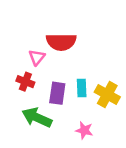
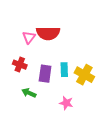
pink triangle: (37, 57) -> (29, 37), moved
green arrow: (37, 118) -> (29, 93), size x0.6

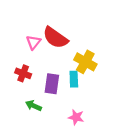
red semicircle: (48, 33) -> (55, 38), turned 35
yellow cross: (84, 75) -> (85, 62), moved

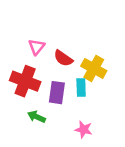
red semicircle: (55, 38) -> (63, 58), moved, size x0.7
red cross: (23, 73) -> (25, 81), size x1.6

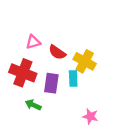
pink triangle: (37, 47) -> (33, 42), turned 35
pink star: (84, 129) -> (90, 116), moved

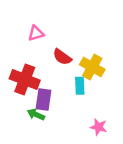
pink triangle: (33, 42) -> (36, 33), moved
purple rectangle: (51, 83) -> (43, 99), moved

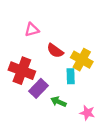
purple rectangle: (43, 99) -> (39, 88), turned 36
green arrow: (36, 114) -> (58, 102), moved

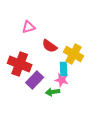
green arrow: (58, 102) -> (53, 92), turned -32
pink star: (87, 113) -> (62, 80), moved

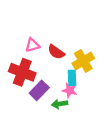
pink triangle: (29, 27) -> (32, 45), moved
yellow cross: (74, 54) -> (83, 61), turned 30

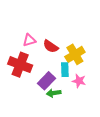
purple rectangle: (39, 90) -> (47, 81), moved
pink star: (70, 90) -> (79, 81), moved

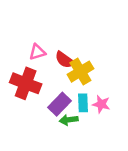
yellow cross: (75, 54) -> (80, 72), moved
cyan rectangle: (65, 70) -> (83, 103), moved

